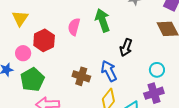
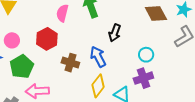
red hexagon: (44, 40) -> (47, 39), moved

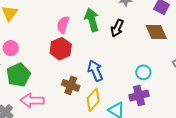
black arrow: (115, 33) -> (117, 28), moved
red hexagon: (47, 39) -> (61, 49), moved
brown cross: (70, 63) -> (71, 85), moved

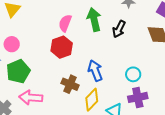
cyan circle: (143, 72) -> (133, 74), moved

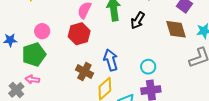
pink circle: (12, 44) -> (42, 31), moved
pink arrow: (31, 98) -> (32, 79), moved, size x0.6

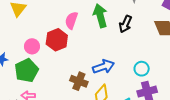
red hexagon: (79, 34) -> (57, 40), moved
blue arrow: (111, 60) -> (104, 67), turned 95

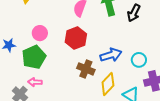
red hexagon: (57, 40) -> (76, 38), moved
cyan circle: (142, 69) -> (139, 60), moved

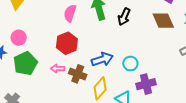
pink circle: (40, 33) -> (19, 38), moved
pink arrow: (35, 82) -> (58, 69), moved

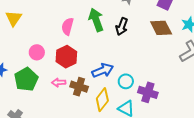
pink circle: (19, 38) -> (37, 52), moved
cyan circle: (130, 63) -> (126, 81), moved
purple cross: (146, 84) -> (148, 92), turned 36

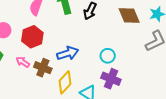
cyan circle: (126, 81) -> (108, 56), moved
pink arrow: (59, 82) -> (23, 62), turned 32

